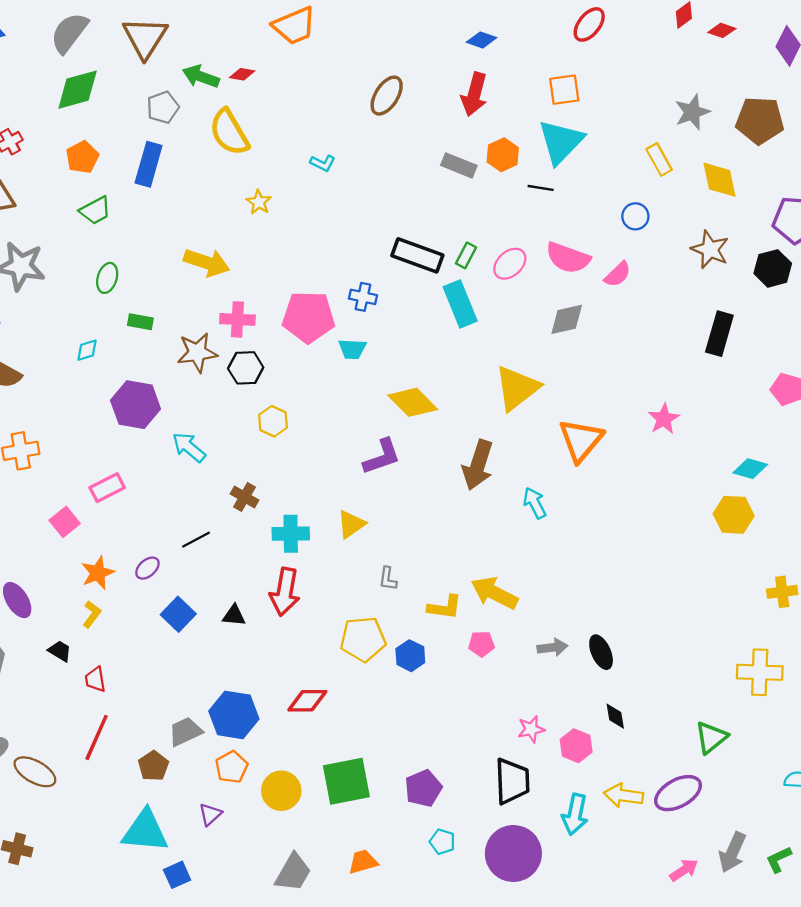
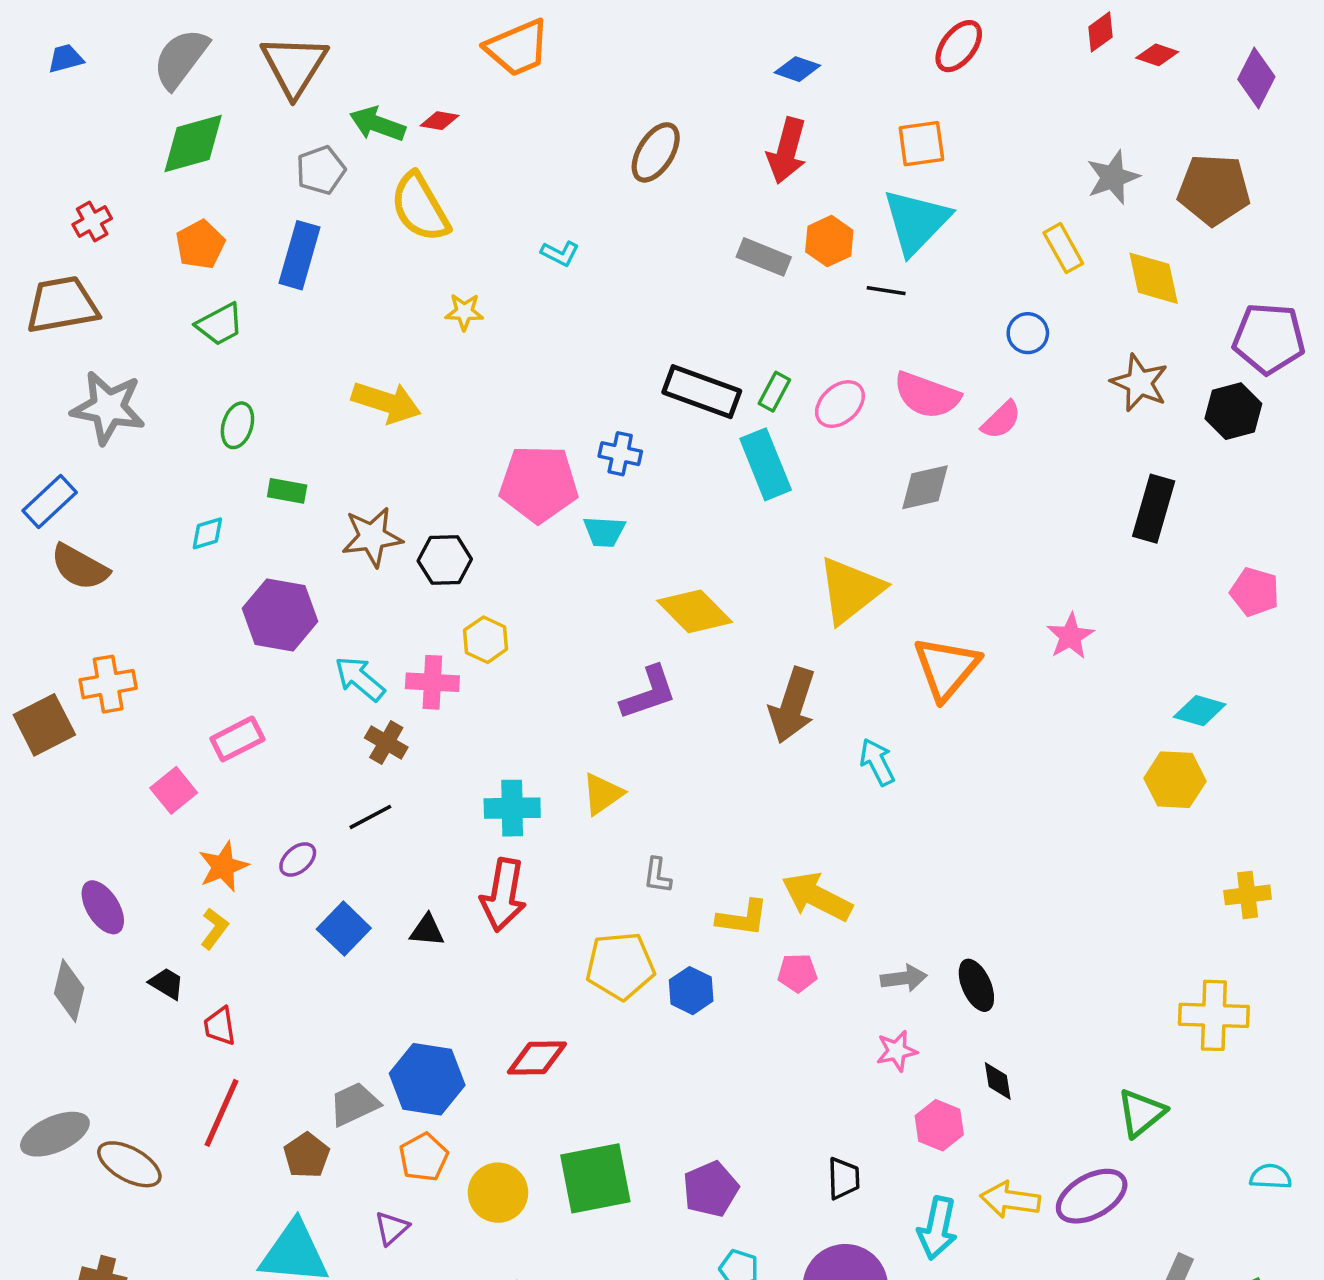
yellow star: (259, 202) -> (464, 312), turned -30
pink cross: (237, 319) -> (432, 682), moved
brown cross: (245, 497) -> (386, 743), moved
pink star: (531, 729) -> (897, 1051), moved
black trapezoid: (512, 781) -> (844, 1178), size x0.6

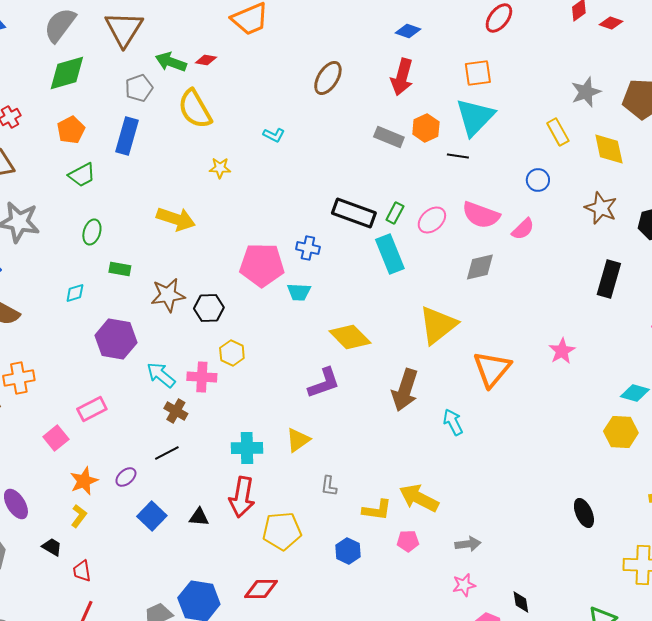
yellow pentagon: (620, 966) -> (282, 531), moved
black ellipse: (976, 985) -> (584, 513), moved

